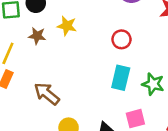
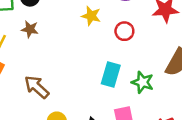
yellow star: (67, 26) -> (91, 16), moved
red circle: (121, 39) -> (124, 31), moved

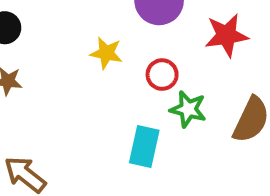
green star: (143, 82) -> (188, 109), moved

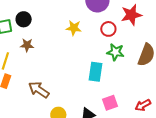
red circle: (162, 75) -> (108, 29), moved

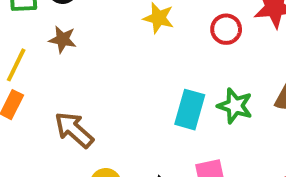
green star: (115, 52) -> (235, 106), moved

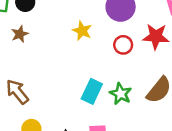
brown star: (63, 39) -> (20, 34), turned 30

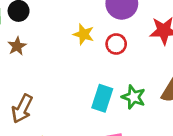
red circle: (123, 45) -> (116, 44), moved
brown arrow: (17, 92) -> (22, 109), turned -108

